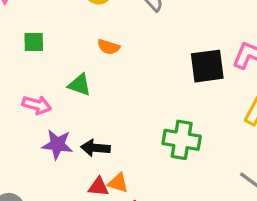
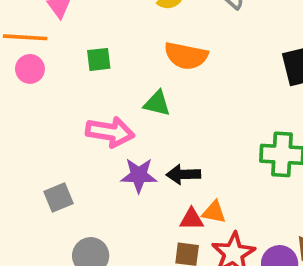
orange semicircle: (109, 47) -> (186, 56), size x1.6
pink arrow: (37, 105) -> (110, 132), size x1.4

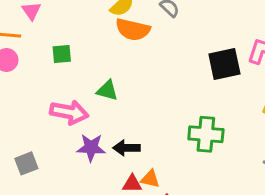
orange semicircle: (186, 56) -> (133, 30), moved

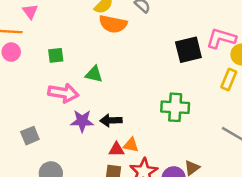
green square: (62, 54) -> (56, 55), moved

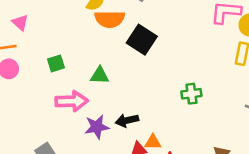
black square: (188, 50) -> (142, 40), moved, turned -32
green cross: (175, 107) -> (191, 94), size x0.7

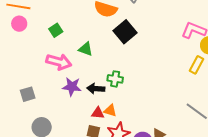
green square: (56, 63) -> (56, 30), turned -32
green cross: (191, 94) -> (115, 79), moved

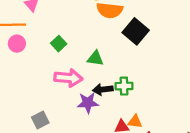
green cross: (115, 79) -> (124, 86), moved
black arrow: (96, 89) -> (103, 89), moved

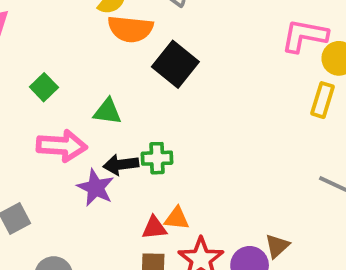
purple star: (88, 103) -> (96, 188), turned 30

